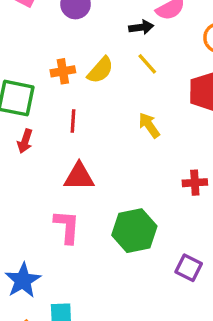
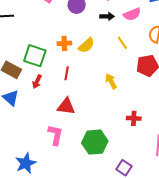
black arrow: (141, 27) -> (107, 16), moved
yellow line: (147, 64) -> (122, 43), moved

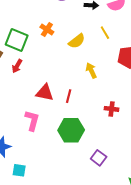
orange cross: (64, 43) -> (47, 30), turned 32
yellow semicircle: (86, 45) -> (77, 41), moved
red line: (67, 73) -> (69, 96), moved

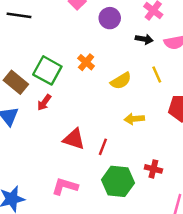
yellow arrow: (91, 70) -> (134, 119), turned -77
pink L-shape: (32, 120) -> (65, 186), moved, turned -95
green hexagon: (71, 130) -> (118, 181), moved

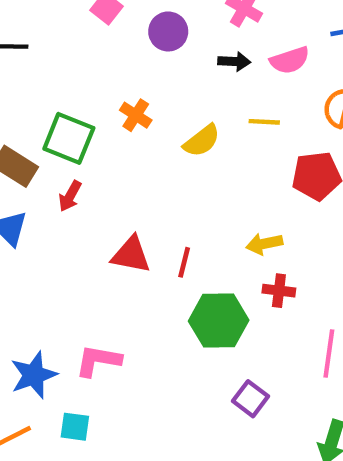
yellow line: (157, 75) -> (264, 122), turned -56
yellow arrow: (134, 119) -> (264, 244), moved
pink L-shape: (65, 186) -> (98, 361), moved

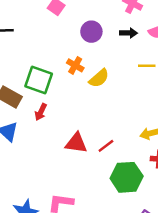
purple circle: (168, 31) -> (91, 32), moved
yellow semicircle: (202, 141) -> (99, 78), moved
red line: (184, 262) -> (106, 146), turned 42

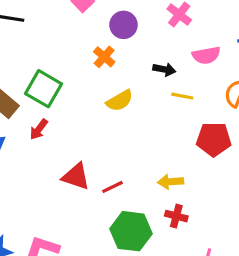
purple circle: (91, 32) -> (124, 25), moved
black arrow: (128, 33) -> (164, 69), moved
orange cross: (75, 65) -> (104, 57), moved

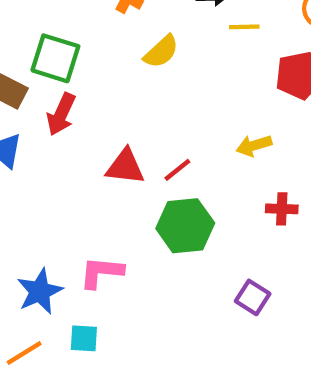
red arrow: (39, 129) -> (61, 114), size x1.4
red cross: (176, 216) -> (282, 209), moved
green hexagon: (131, 231) -> (185, 226), moved

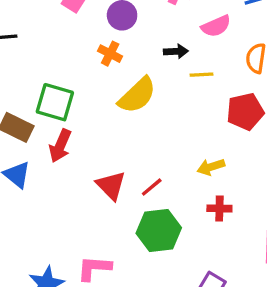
yellow semicircle: (161, 52) -> (137, 95), size x1.4
red triangle: (125, 167) -> (111, 185), turned 40
red cross: (282, 209) -> (219, 208), moved

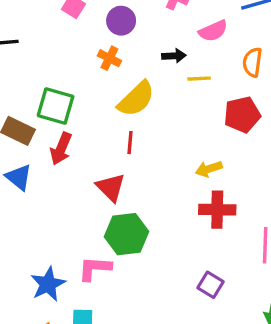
red line: (152, 187) -> (130, 143), moved, turned -45
red cross: (219, 208) -> (217, 210), size x1.5
green hexagon: (159, 230) -> (126, 234), moved

